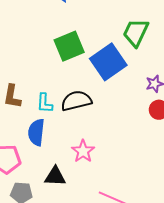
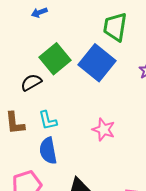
black semicircle: (76, 101) -> (31, 82), moved, size x0.7
pink star: (83, 151) -> (104, 130), moved

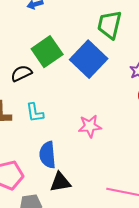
pink star: (104, 130) -> (90, 126), turned -30
blue semicircle: (48, 151) -> (48, 155), moved

